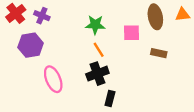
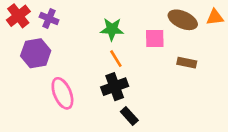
brown ellipse: (155, 17) -> (183, 20), turned -55
black rectangle: (110, 99) -> (129, 116), turned -56

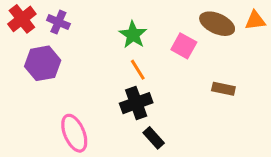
green star: (112, 29) -> (133, 35), turned 30
pink square: (155, 39) -> (184, 46), turned 30
brown rectangle: (187, 63) -> (223, 89), moved
pink ellipse: (62, 93) -> (74, 133), moved

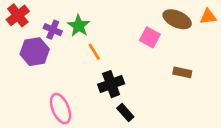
purple cross: (58, 22) -> (53, 30), moved
green star: (133, 35) -> (79, 26), moved
orange line: (138, 70) -> (94, 52), moved

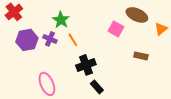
orange triangle: (208, 17) -> (161, 29), moved, turned -32
purple cross: (53, 30) -> (50, 39), moved

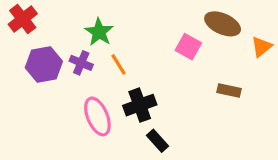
pink ellipse: (47, 84) -> (97, 116), moved

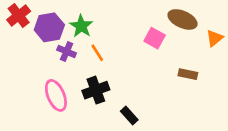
purple hexagon: (44, 64) -> (49, 27), moved
black cross: (140, 105) -> (96, 90), moved
pink ellipse: (97, 116) -> (56, 95), moved

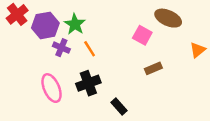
orange triangle: (214, 38) -> (198, 50), moved
brown rectangle: (188, 74) -> (153, 68), moved, turned -35

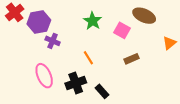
green star: (75, 24) -> (93, 21), moved
orange line: (90, 49) -> (88, 58), moved
black cross: (88, 83) -> (76, 83), moved

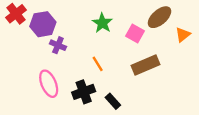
brown ellipse: (144, 16) -> (159, 17), turned -65
orange triangle: (169, 43) -> (183, 35), moved
brown rectangle: (131, 59) -> (145, 65), size x1.6

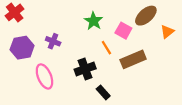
purple hexagon: (43, 24) -> (22, 48), moved
orange line: (98, 64) -> (106, 48), moved
black cross: (84, 92) -> (85, 69), moved

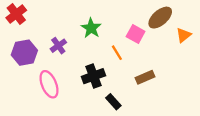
green star: (94, 21) -> (91, 28), moved
purple cross: (53, 41) -> (58, 46), turned 32
brown rectangle: (133, 59) -> (145, 77), moved, size x0.7

